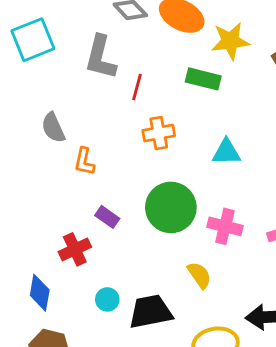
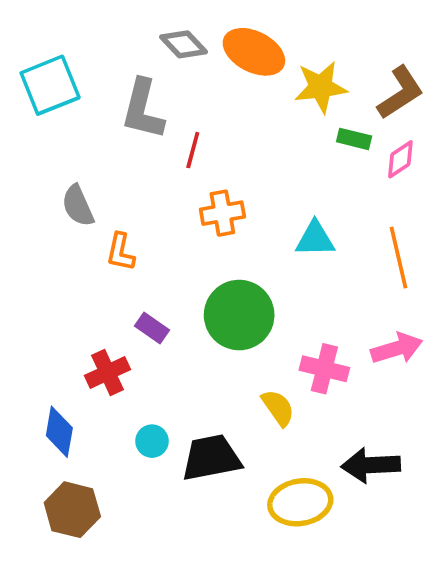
green rectangle: (203, 79) -> (354, 139), moved, size x0.7
pink cross: (225, 226) -> (324, 369), moved

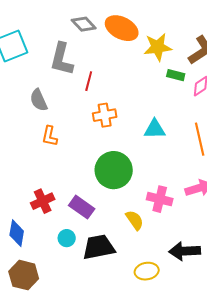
gray semicircle: (78, 206) -> (39, 100), moved
purple rectangle: (152, 328) -> (82, 207), moved, size x1.4
yellow ellipse: (300, 502) -> (147, 271), size x0.7

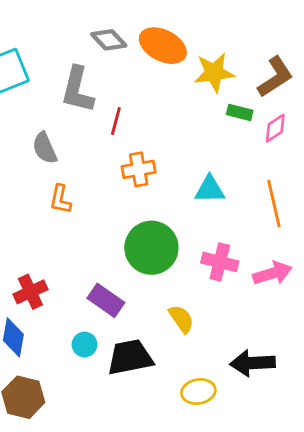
pink cross: (160, 199) -> (220, 262), moved
red cross: (43, 201) -> (30, 292), moved

